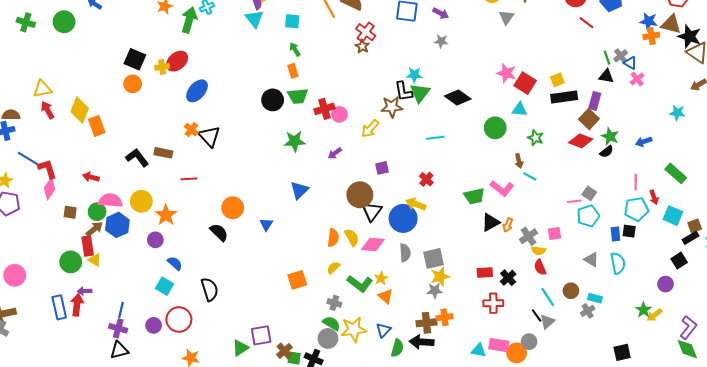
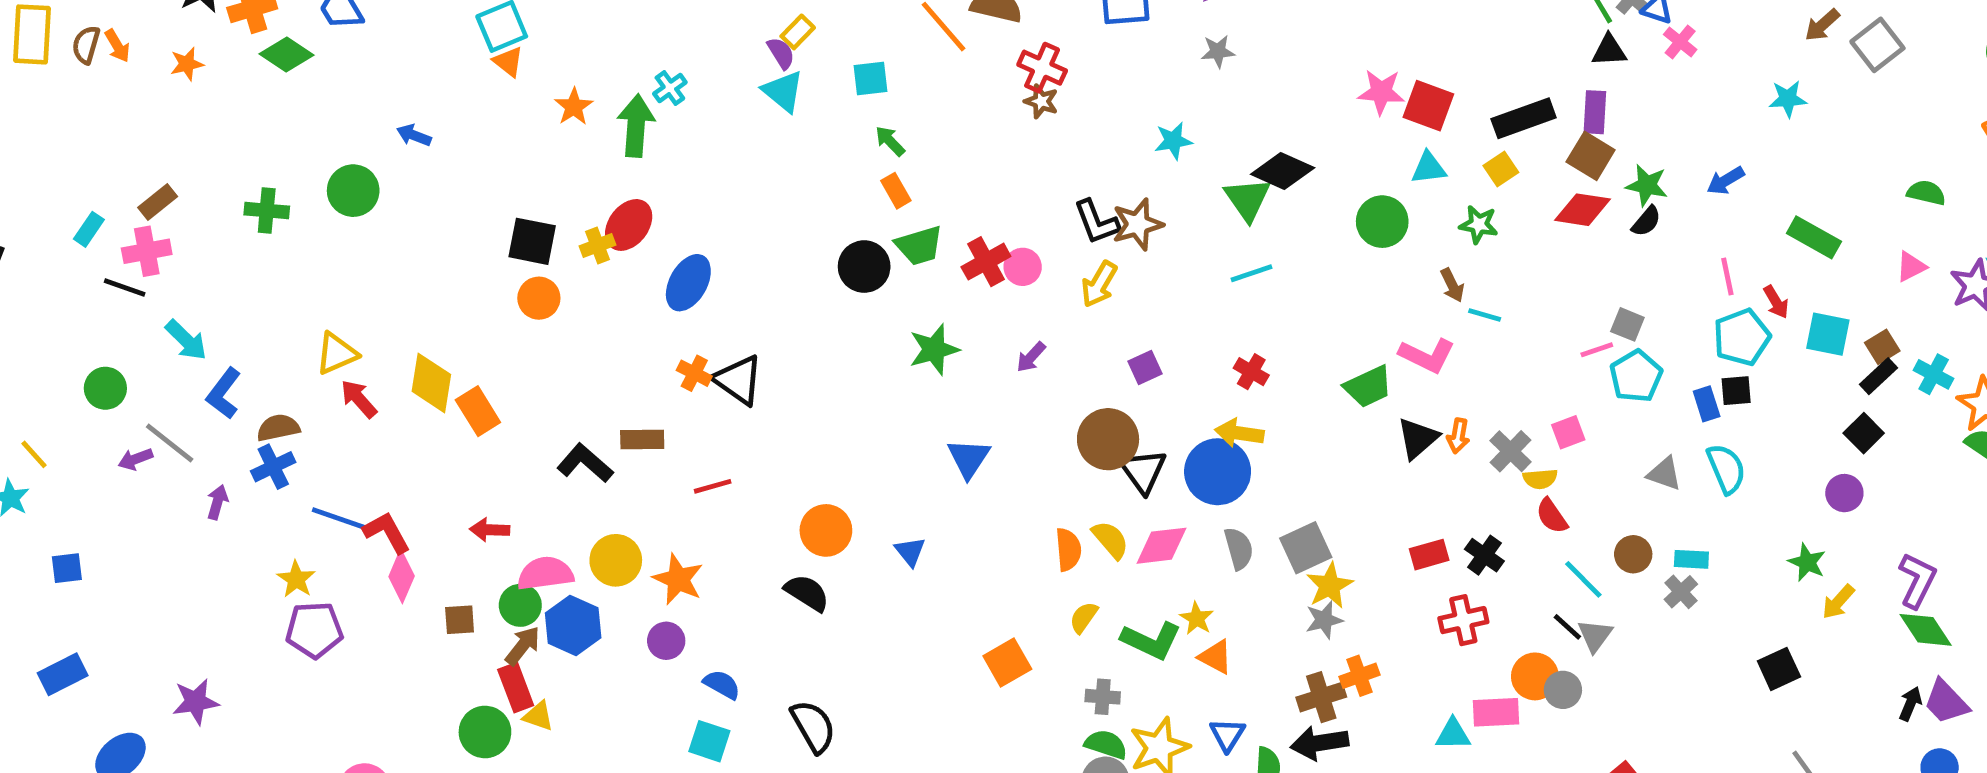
yellow square: (557, 80) -> (1501, 169), moved
black L-shape: (404, 91) -> (1097, 222), moved
green triangle: (420, 93) -> (1247, 199), moved
yellow arrow: (654, 315) -> (1838, 602), moved
orange circle: (517, 353) -> (1535, 676), moved

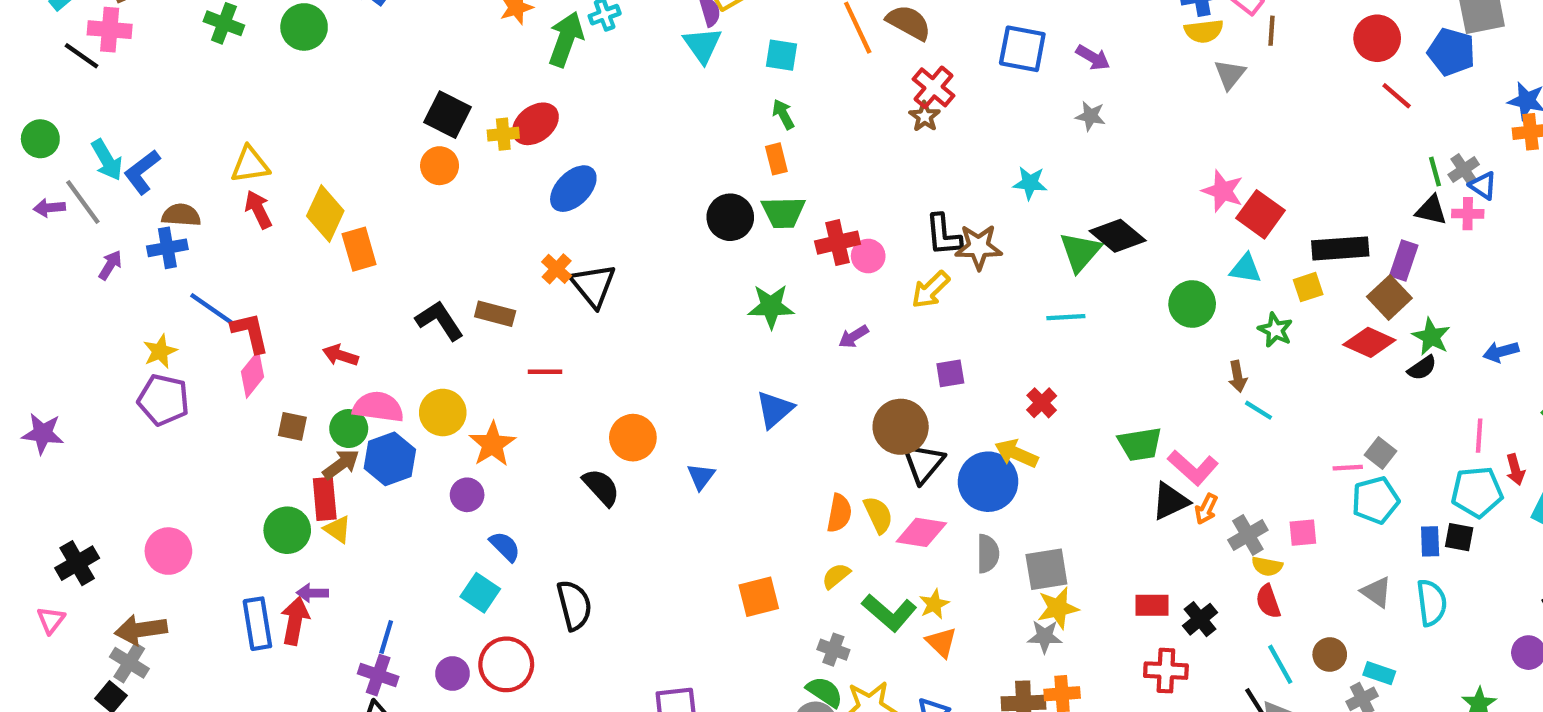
pink cross: (1680, 42) -> (1468, 214), moved, turned 36
cyan arrow: (186, 340) -> (107, 160), moved
pink L-shape: (1427, 356) -> (1193, 468), moved

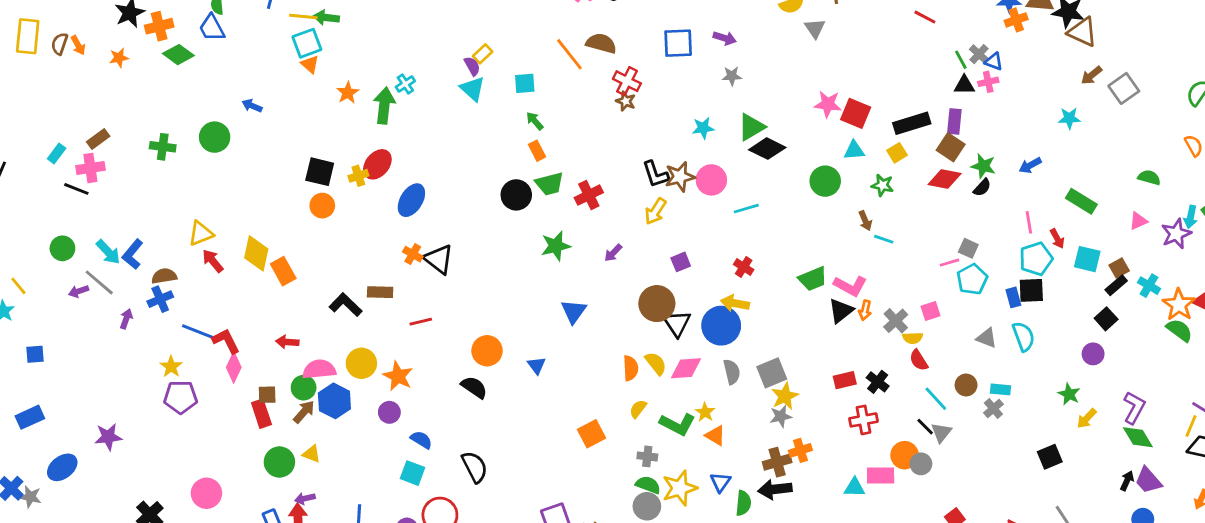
green triangle: (1080, 252) -> (751, 127), moved, turned 32
pink circle: (868, 256) -> (711, 180), moved, size x1.4
red rectangle: (325, 499) -> (261, 414), moved
black square: (1459, 537) -> (1031, 290), size x1.4

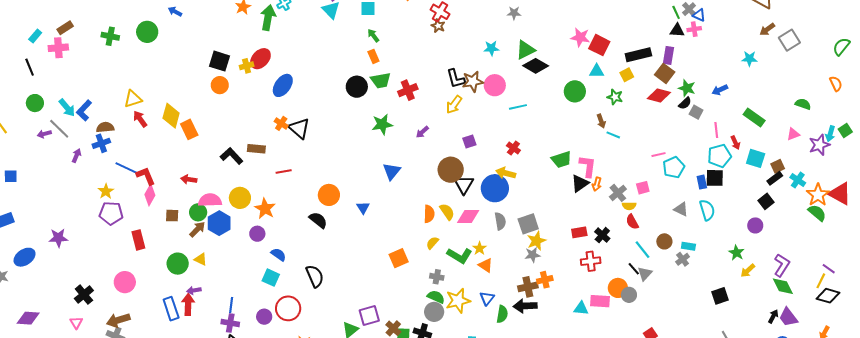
black line: (76, 189) -> (30, 67), moved, turned 42
gray square: (968, 248) -> (696, 112), moved
pink L-shape: (850, 286) -> (588, 166), turned -115
red rectangle: (261, 414) -> (138, 240), moved

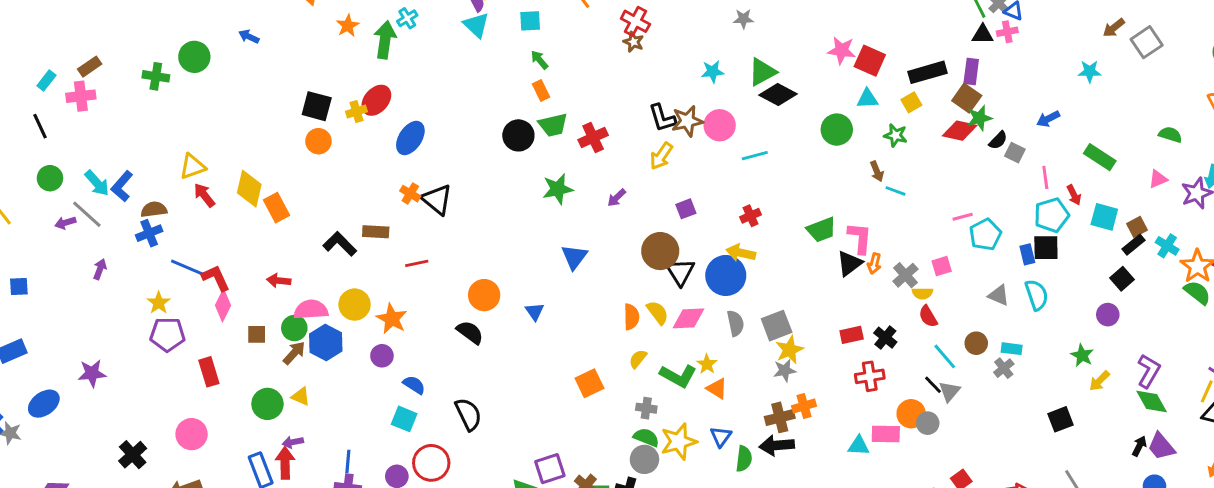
green circle: (147, 32) -> (194, 57), moved
green star: (687, 88) -> (979, 118), moved, turned -30
red cross: (513, 148) -> (751, 216), turned 32
purple arrow: (76, 156) -> (100, 269), moved

